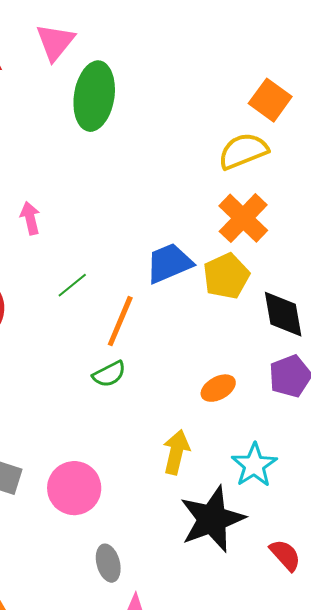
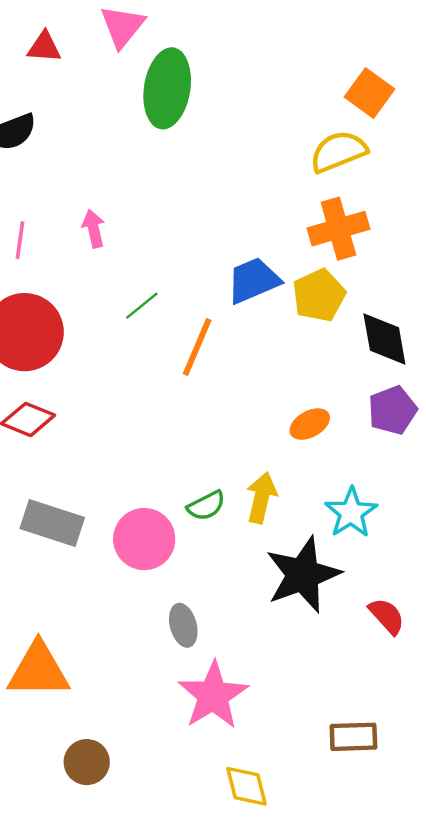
orange cross: (243, 218) -> (338, 229), turned 30
green semicircle: (109, 374) -> (206, 506), moved

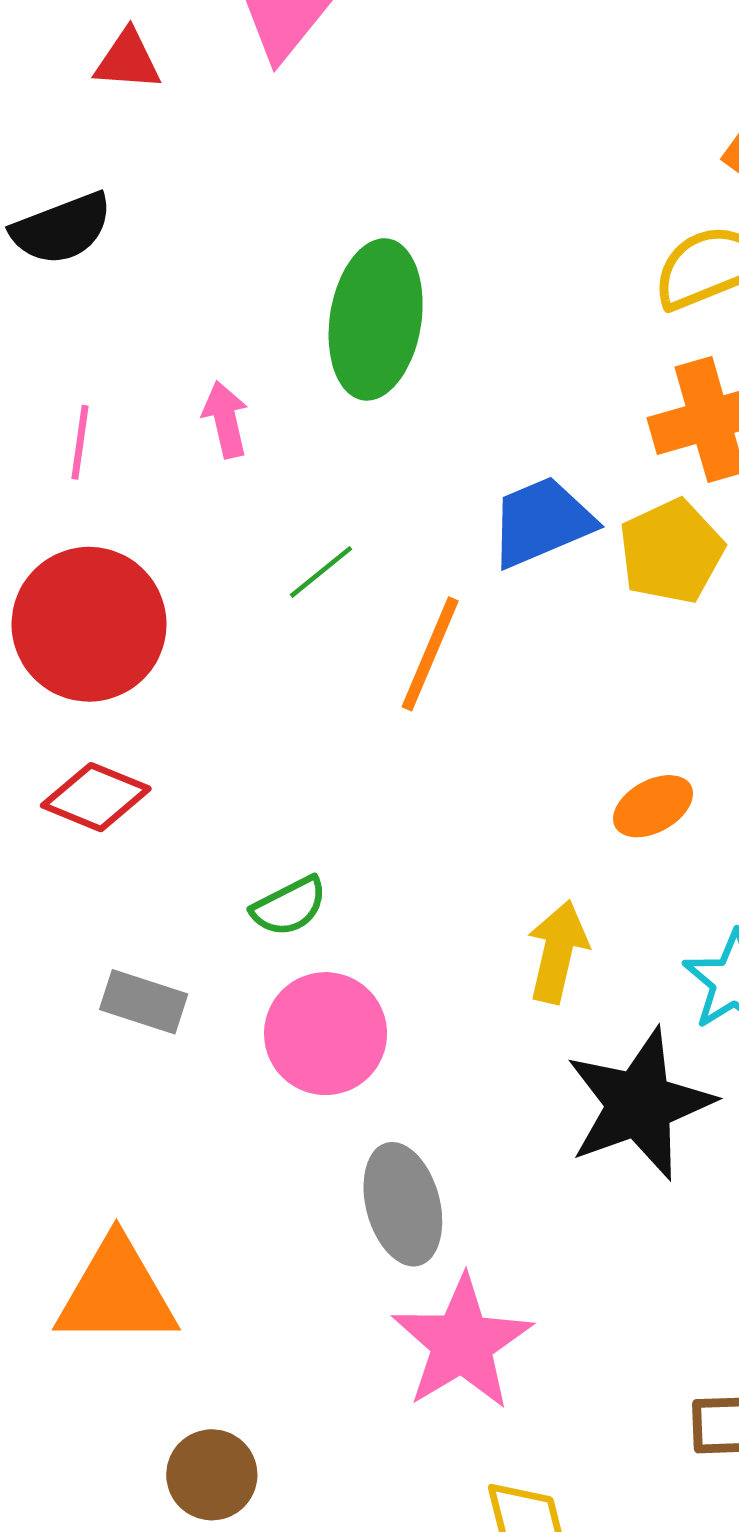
green ellipse: (167, 88) -> (376, 319), moved
green semicircle: (206, 506) -> (289, 906), moved
gray rectangle: (52, 523) -> (144, 1002), size x0.7
gray ellipse: (183, 625) -> (403, 1204), size x1.4

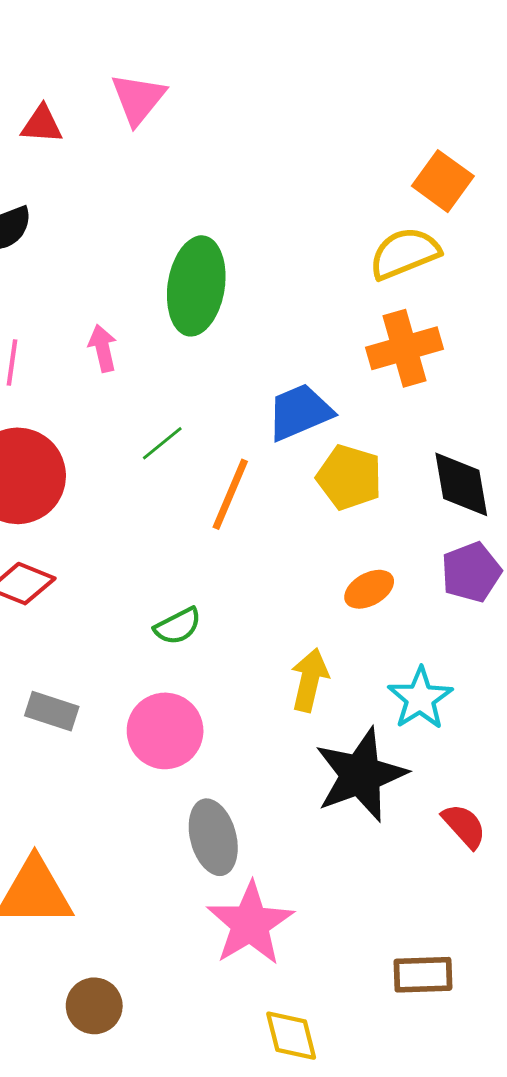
yellow pentagon: (671, 551) -> (349, 477), moved, turned -30
green semicircle: (289, 906) -> (178, 626), moved

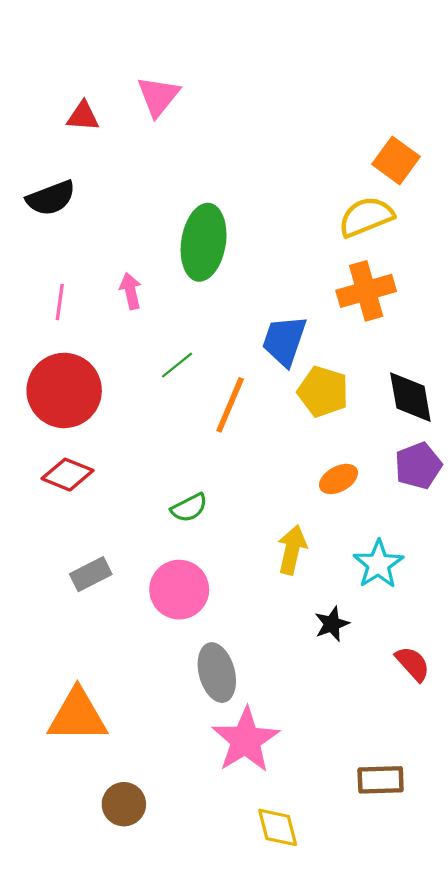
blue trapezoid: (300, 412) -> (284, 341), turned -48
gray rectangle: (52, 711) -> (91, 574), turned -45
black star: (361, 775) -> (332, 624), size x0.5

